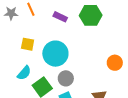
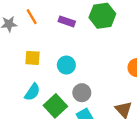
cyan circle: (55, 54) -> (66, 65), size x0.6

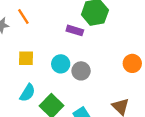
purple rectangle: (67, 21) -> (75, 30), moved
gray circle: (82, 93) -> (81, 71), moved

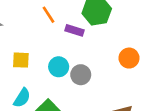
orange line: (23, 16) -> (48, 15), moved
orange circle: (132, 63) -> (129, 58), moved

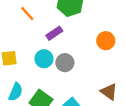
purple rectangle: (74, 30) -> (54, 33), moved, turned -42

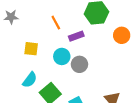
orange line: (27, 13) -> (56, 23), moved
orange circle: (106, 41) -> (122, 35), moved

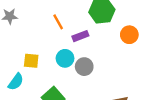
yellow square: (31, 49) -> (31, 61), moved
cyan semicircle: (30, 80) -> (16, 82), moved

